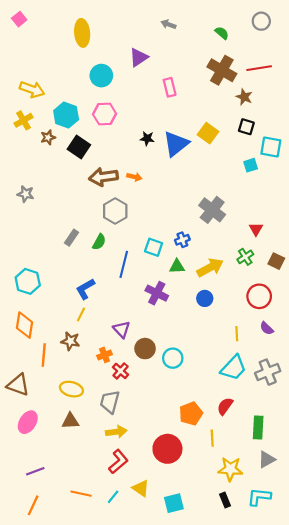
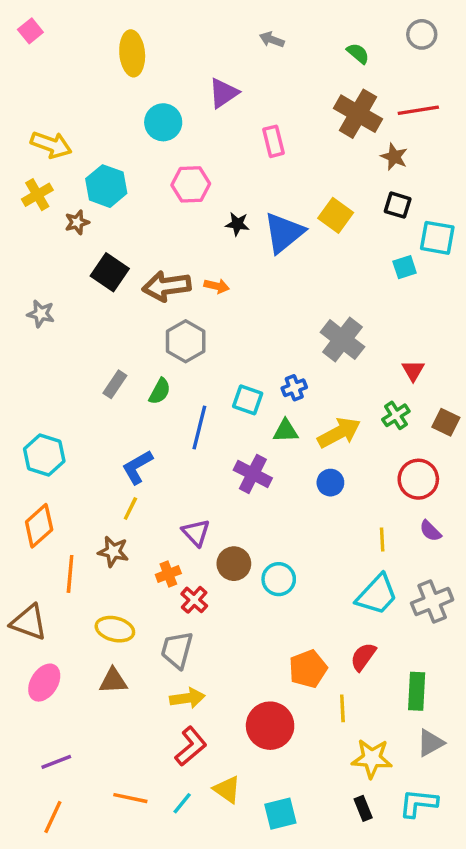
pink hexagon: (105, 114) -> (191, 184), moved
black square: (79, 147) -> (110, 272), moved
orange diamond: (25, 325) -> (39, 526), turned 40

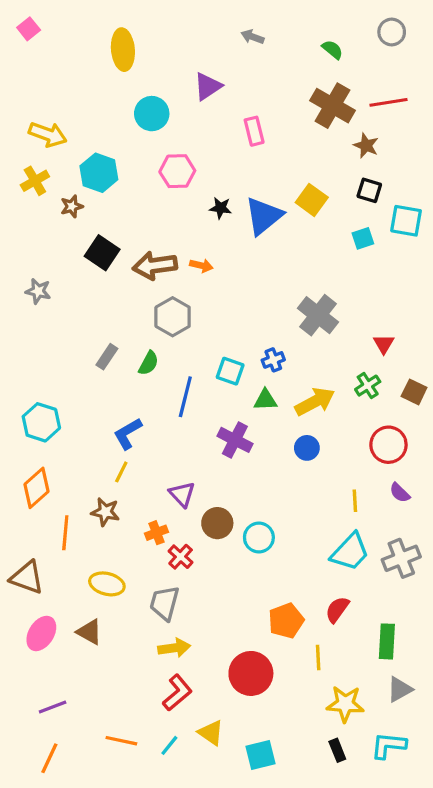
cyan square: (405, 267) -> (363, 238), moved
brown triangle: (113, 681) -> (89, 632), moved, turned 32

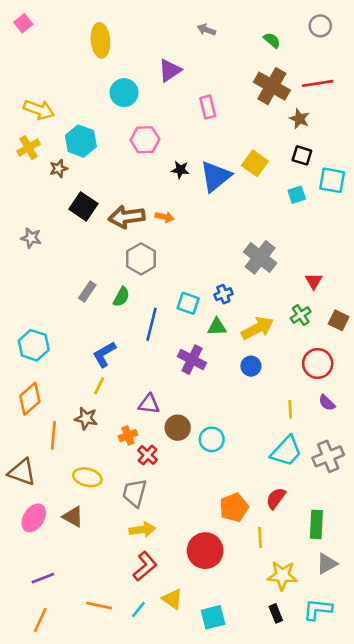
purple triangle: (182, 494) -> (149, 404), turned -40

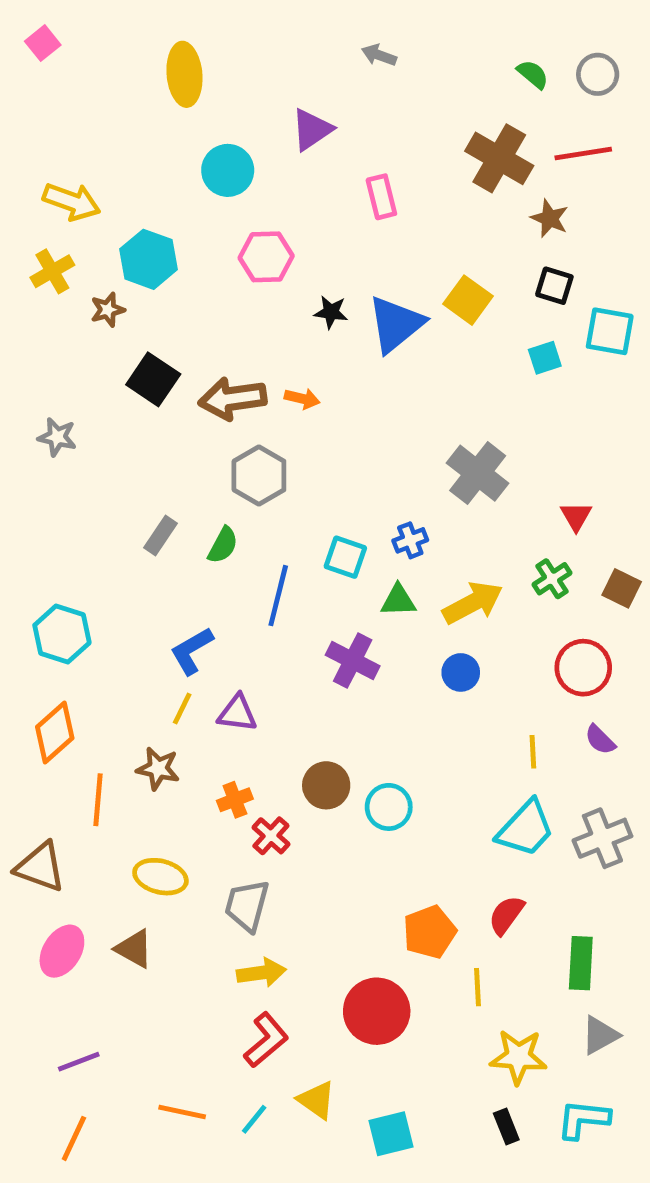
gray circle: (320, 26) -> (598, 74), moved
green semicircle: (272, 40) -> (533, 74), moved
purple triangle: (149, 404) -> (237, 713), moved

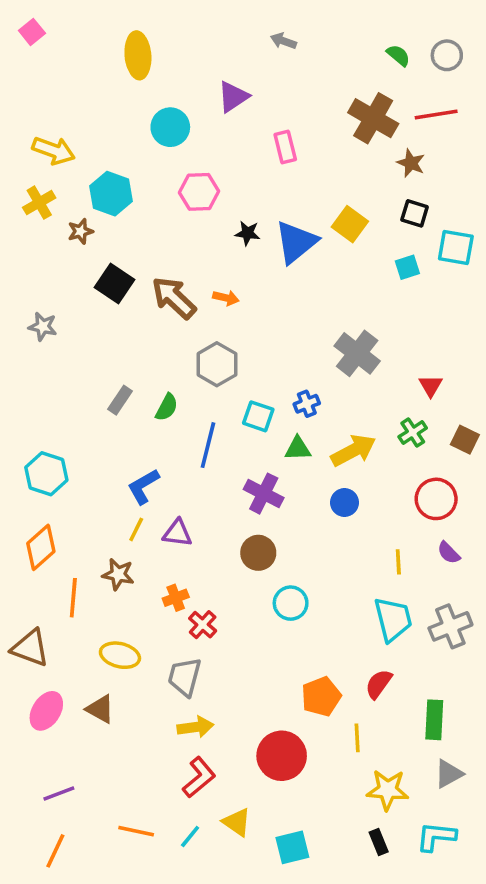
brown arrow: (233, 399) -> (174, 298), turned 51
gray hexagon: (259, 475) -> (217, 364), moved
brown circle: (326, 785) -> (258, 553), moved
cyan trapezoid: (526, 829) -> (393, 619), turned -57

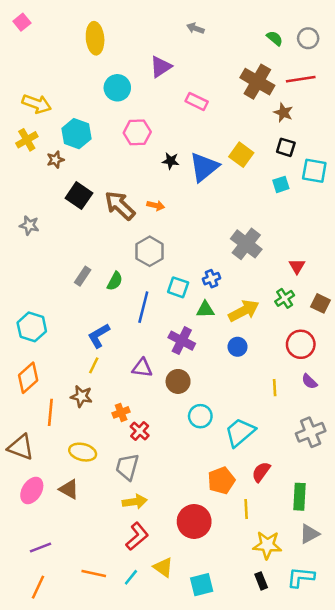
pink rectangle: (285, 147) -> (197, 101), turned -50
purple triangle: (177, 533) -> (142, 368), moved
cyan trapezoid: (393, 619) -> (240, 432), moved, turned -116

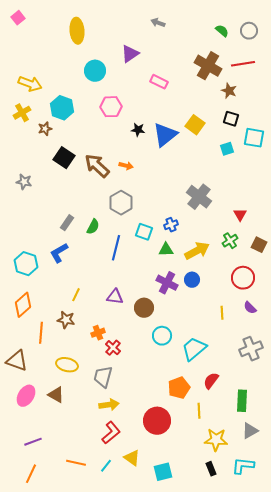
blue L-shape: (99, 336) -> (59, 253), moved
purple cross: (182, 341) -> (167, 283), moved

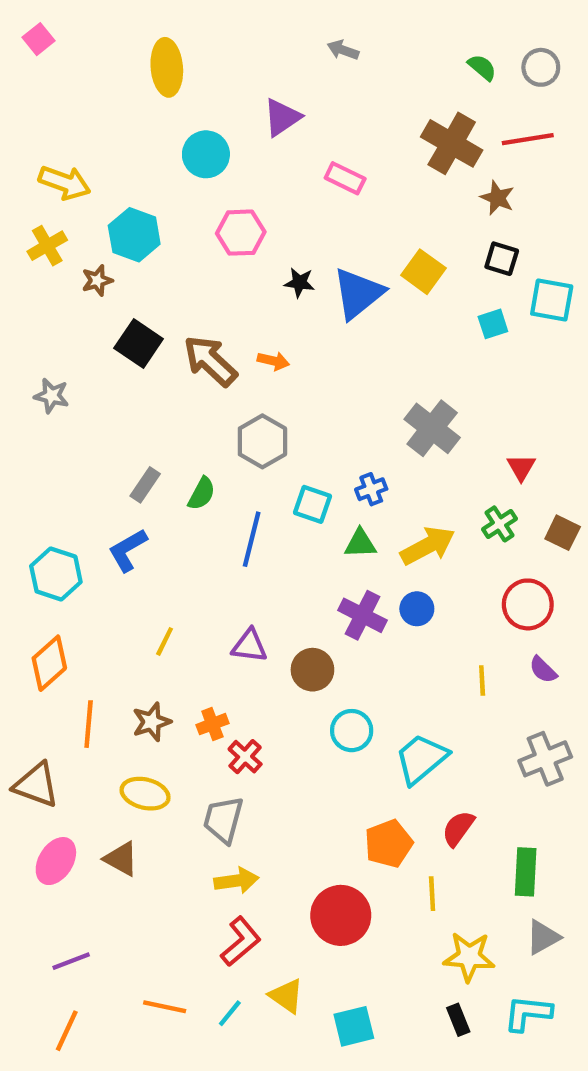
brown star: (66, 320) -> (152, 722), moved, turned -30

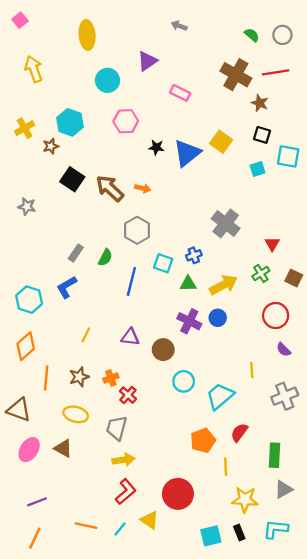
yellow arrow: (65, 183) -> (34, 69), moved, turned -130
yellow line: (482, 681) -> (252, 370), moved
red circle: (341, 915) -> (178, 494), moved
cyan square: (354, 1026) -> (211, 536), moved

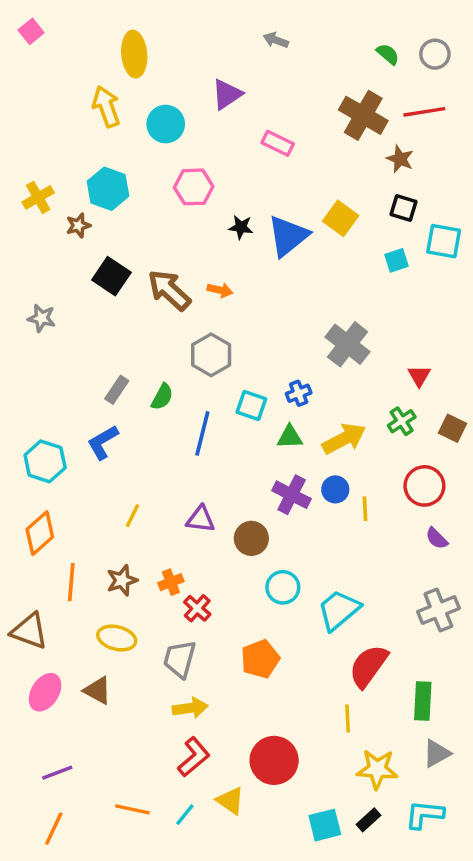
yellow arrow: (34, 69) -> (106, 107), moved
yellow line: (252, 370) -> (365, 509), moved
red semicircle: (239, 433) -> (368, 666), size x1.5
orange pentagon: (203, 440) -> (260, 659), moved
black rectangle: (239, 532) -> (368, 820), turned 70

